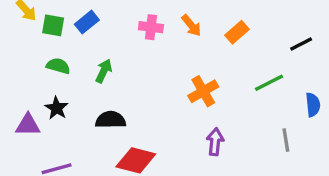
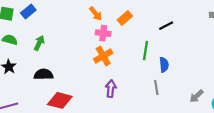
pink cross: (151, 27) -> (103, 33), moved
green line: (269, 83) -> (146, 51), turned -54
blue semicircle: (313, 105) -> (164, 65), moved

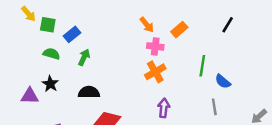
blue rectangle: (28, 11) -> (72, 34), moved
black line: (166, 26) -> (228, 25), moved, turned -32
blue semicircle: (164, 65) -> (223, 81), turned 136

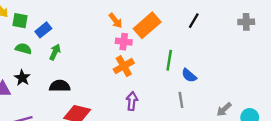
orange rectangle: (179, 30) -> (147, 25), size x1.6

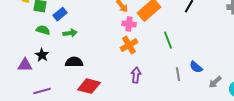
green arrow: (55, 52) -> (70, 33), turned 56
green line: (169, 60) -> (168, 40), turned -30
blue semicircle: (189, 75) -> (196, 67), moved

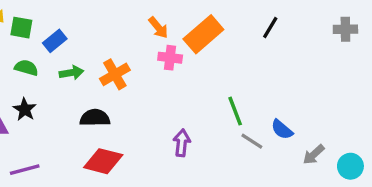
green line: (168, 40) -> (235, 111), moved
orange cross: (129, 45) -> (115, 74), moved
black semicircle: (74, 62) -> (95, 118), moved
gray line: (178, 74) -> (252, 141), turned -48

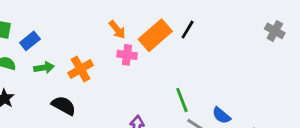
black line: (270, 28) -> (188, 30), moved
gray cross: (345, 29) -> (275, 31), turned 30
black semicircle: (95, 118) -> (64, 106), turned 30

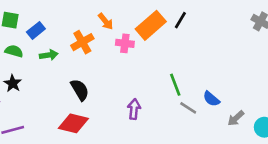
orange arrow: (117, 30) -> (106, 21), moved
orange cross: (81, 69) -> (82, 42), moved
black semicircle: (64, 106) -> (80, 90), moved, turned 30

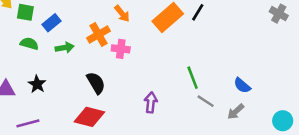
pink cross: (125, 43) -> (121, 49), moved
black star: (13, 83) -> (37, 84), moved
blue semicircle: (211, 99) -> (242, 85), moved
gray arrow: (236, 118) -> (236, 112), moved

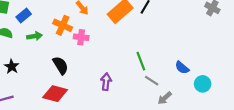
orange cross: (99, 35) -> (63, 25), turned -36
gray arrow: (236, 112) -> (165, 98), moved
cyan circle: (283, 121) -> (203, 84), moved

